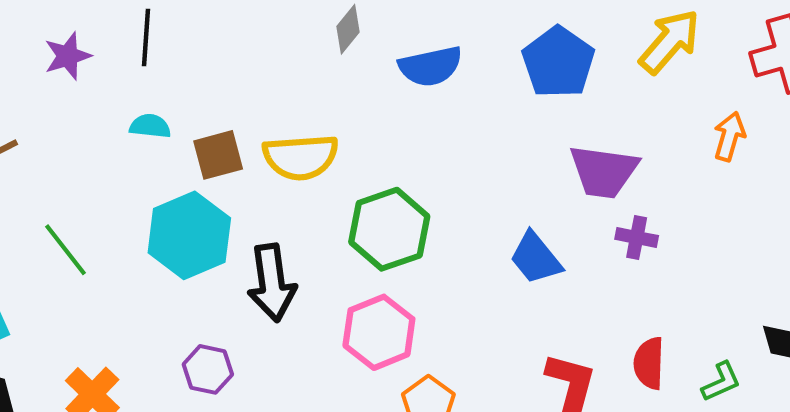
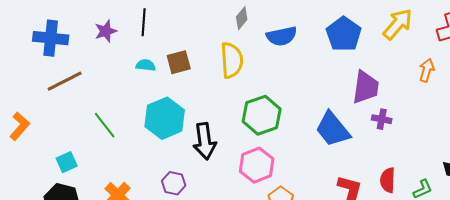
brown square: (218, 155) -> (179, 62), moved
yellow semicircle: (301, 157) -> (232, 60), moved, turned -90
purple trapezoid: (604, 171) -> (366, 87), turned -90
blue trapezoid: (536, 258) -> (333, 129), size x1.4

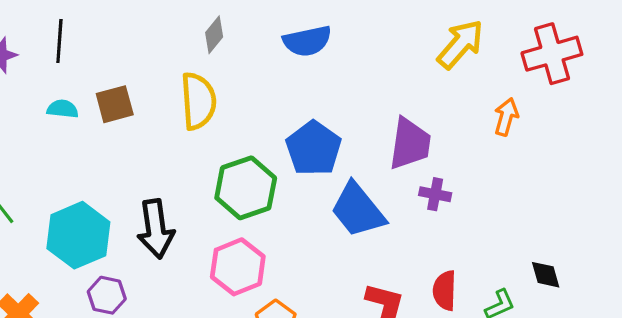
blue pentagon: (344, 34) -> (314, 148), moved
blue semicircle: (282, 36) -> (307, 41), moved
cyan hexagon: (165, 118) -> (78, 235), moved

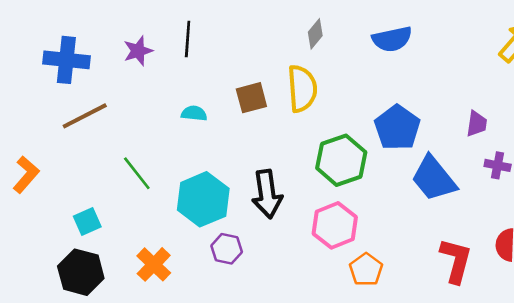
brown square: (115, 104) -> (251, 98), moved
cyan semicircle: (63, 109) -> (194, 113), moved
purple trapezoid: (410, 144) -> (477, 124), size x0.6

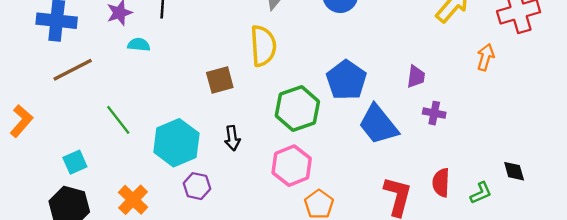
brown square: (251, 98) -> (220, 80), moved
cyan semicircle: (194, 113) -> (139, 45), moved
black arrow: (267, 194) -> (232, 138), size x0.6

